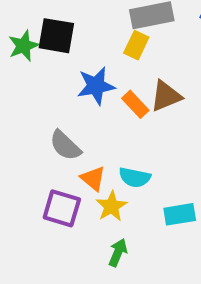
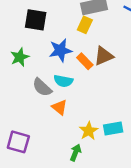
green star: (24, 46) -> (20, 57), moved
cyan semicircle: (135, 177) -> (63, 81), moved
yellow star: (111, 206) -> (89, 131), moved
purple square: (62, 208) -> (18, 142), moved

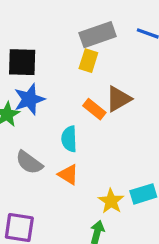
blue star: (60, 50) -> (29, 99), moved
cyan semicircle: (63, 81) -> (69, 139), turned 84
gray semicircle: (42, 87) -> (29, 162), moved

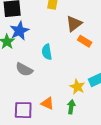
orange rectangle: (94, 109) -> (85, 41), moved
orange triangle: (68, 175) -> (47, 103), moved

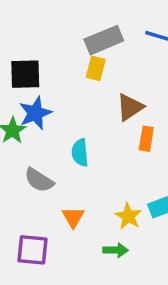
orange rectangle: (85, 41) -> (146, 139), turned 64
orange triangle: (47, 103) -> (73, 217), moved, turned 32
green arrow: (71, 107) -> (116, 250), turned 80

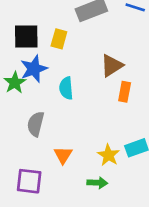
yellow rectangle: (96, 68) -> (59, 39), moved
cyan semicircle: (80, 153) -> (66, 88), moved
gray semicircle: (39, 180) -> (36, 124), turned 70

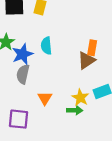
brown triangle: (112, 66) -> (86, 60), moved
blue star: (34, 69) -> (22, 54), moved
green arrow: (97, 183) -> (75, 110), moved

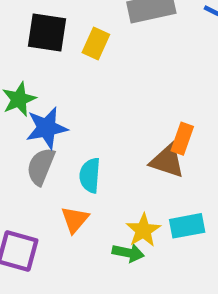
cyan semicircle: (46, 46) -> (90, 175), moved
brown triangle: (86, 60) -> (167, 161), turned 42

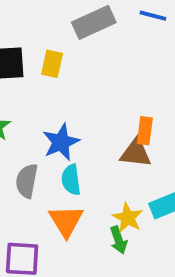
blue star: (47, 128) -> (61, 142), moved
orange triangle: (75, 220) -> (66, 221), size x1.4
green arrow: (128, 253) -> (119, 240), turned 72

